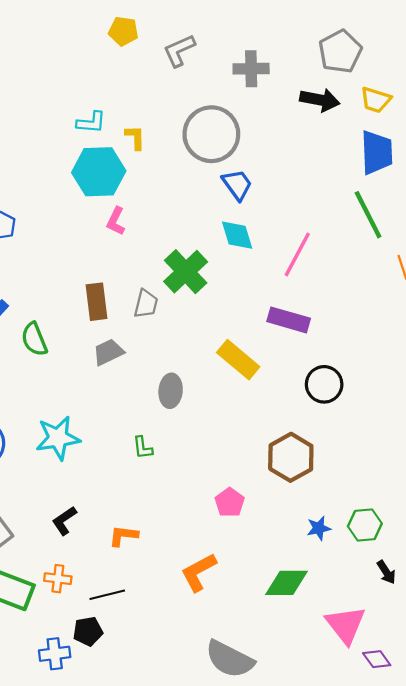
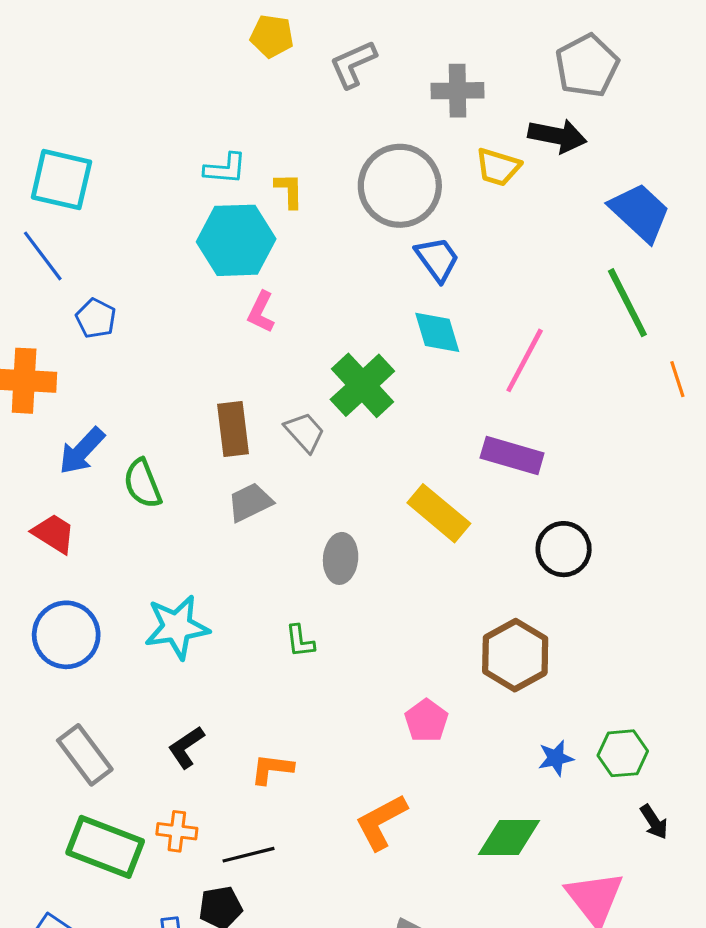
yellow trapezoid: (376, 100) -> (498, 167), moved
blue trapezoid: (377, 152) -> (640, 212), turned -45
gray trapezoid: (146, 304) -> (305, 432), turned -56

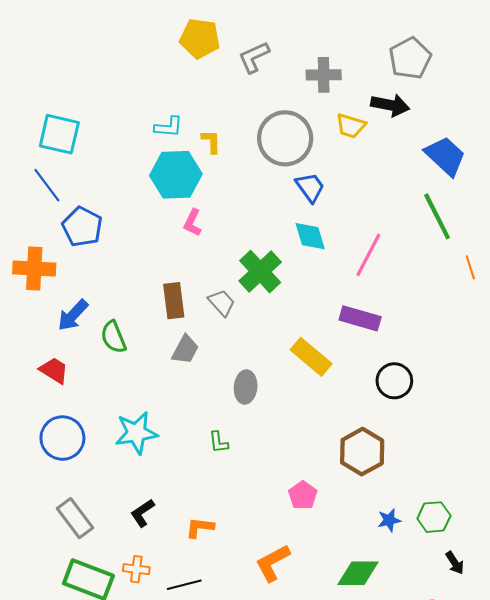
yellow pentagon: (272, 36) -> (200, 38), size x1.4
blue pentagon: (96, 318) -> (82, 227), size x1.5
gray trapezoid: (250, 502) -> (185, 350), turned 144

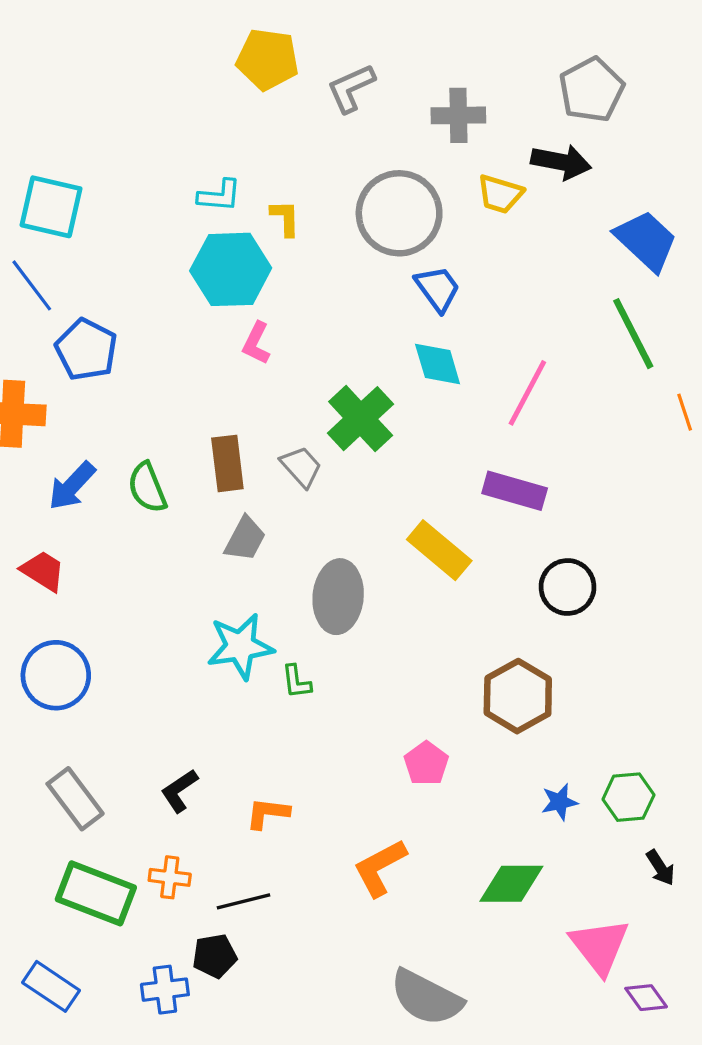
green semicircle: (113, 337) -> (147, 488), moved
gray ellipse: (246, 387) -> (338, 597), size x1.4
cyan star: (136, 433) -> (240, 646), moved

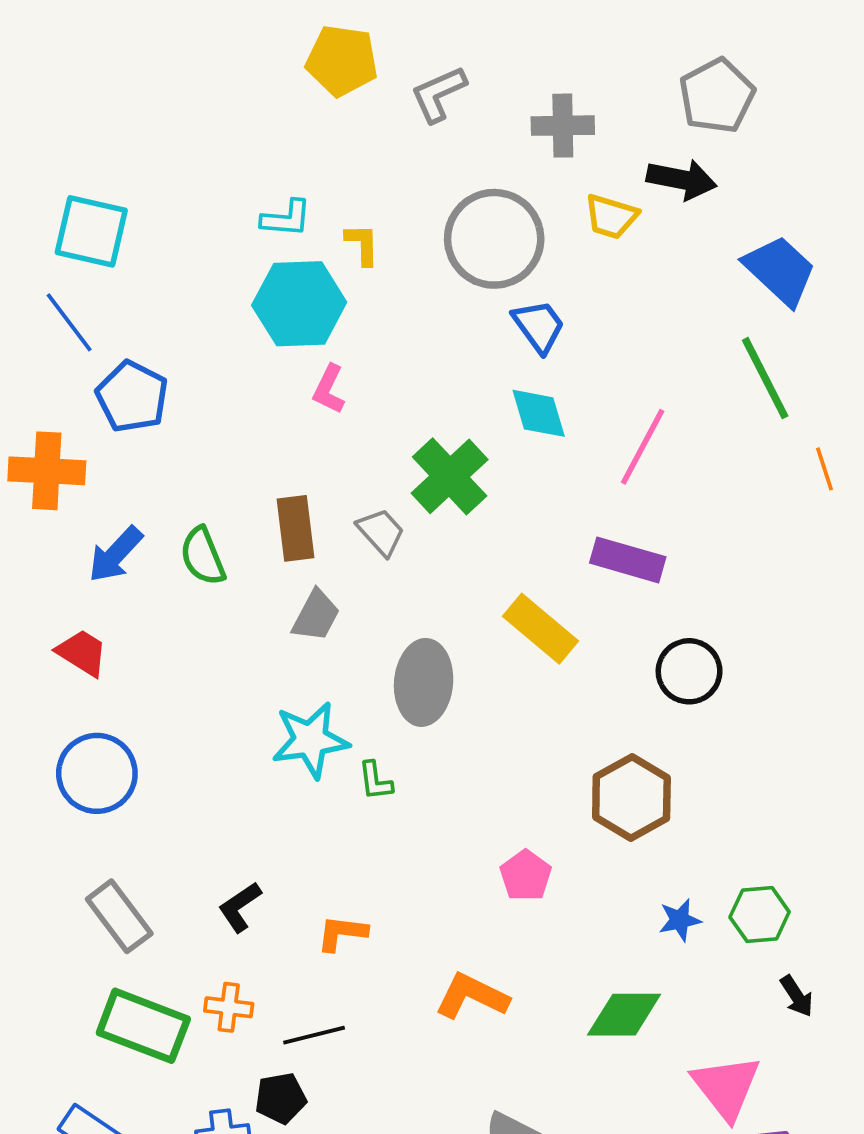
orange L-shape: (380, 868) -> (472, 996), turned 54

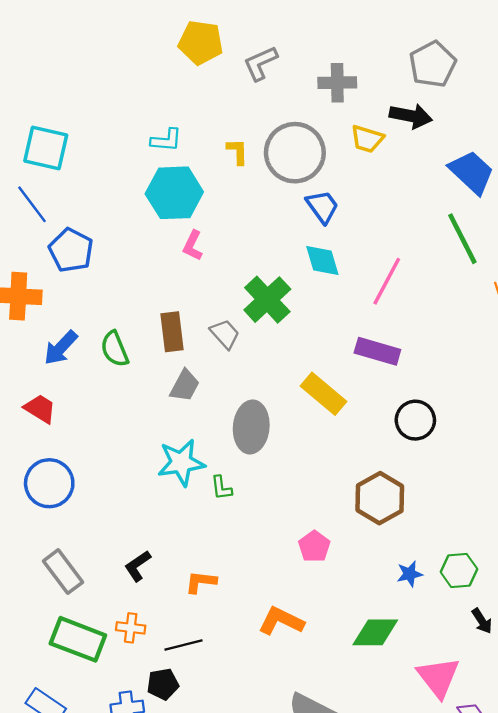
yellow L-shape: (362, 244) -> (237, 152), moved

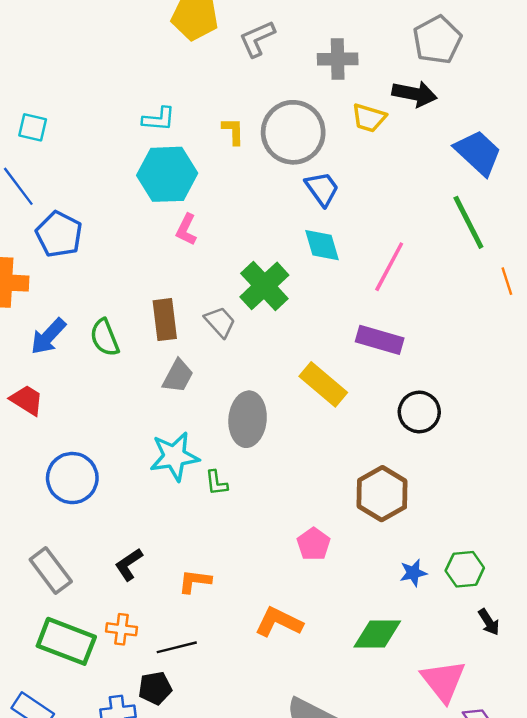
cyan square: (46, 148) -> (33, 127), size x0.6
blue circle: (49, 483) -> (72, 478), moved

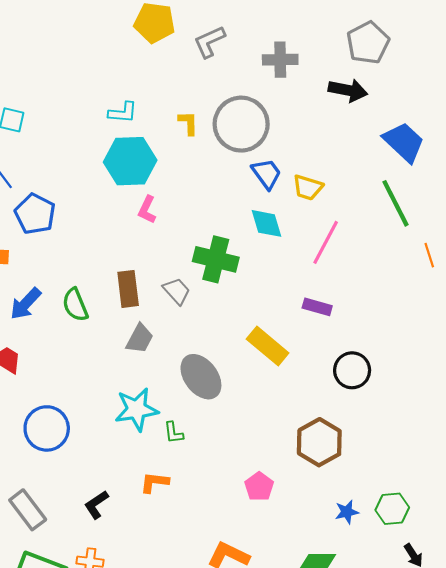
yellow trapezoid: (369, 118) -> (308, 187), moved
green cross: (264, 286) -> (216, 259), turned -33
purple rectangle: (380, 340) -> (317, 307), size x0.7
gray ellipse: (248, 419) -> (201, 377), turned -42
orange L-shape: (195, 581) -> (154, 482), moved

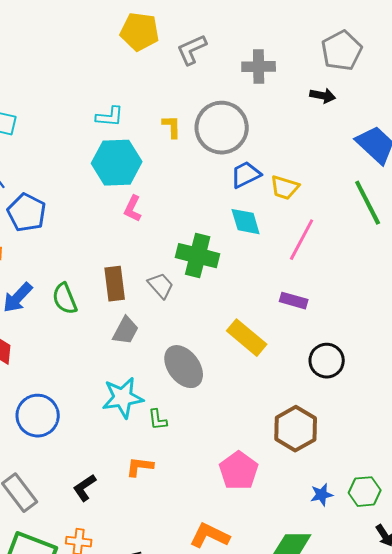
black arrow: (348, 90) -> (323, 96), size x0.7
blue trapezoid: (266, 174) -> (246, 175), turned -80
pink pentagon: (259, 487) -> (239, 471), size x1.4

